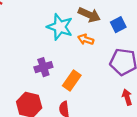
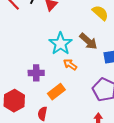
orange arrow: (86, 39) -> (70, 65), moved

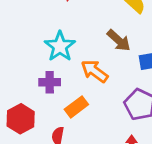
cyan star: (61, 44) -> (60, 46), moved
orange arrow: (70, 65) -> (95, 71), size x1.5

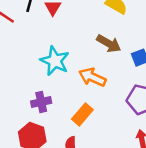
purple cross: (50, 82) -> (41, 102), moved

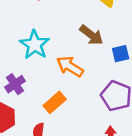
purple cross: (41, 102) -> (15, 84), turned -30

